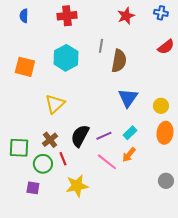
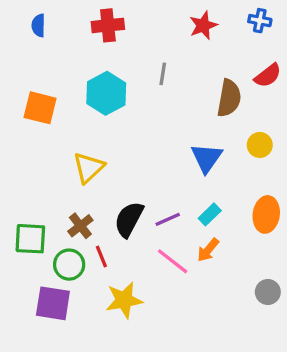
brown semicircle: (119, 61) -> (229, 98), moved
yellow circle: (161, 106) -> (260, 145), moved
purple square: (33, 188) -> (53, 303), size x1.6

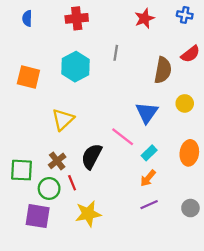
purple line: (168, 219) -> (149, 205), moved
pink line: (173, 261) -> (123, 137), moved

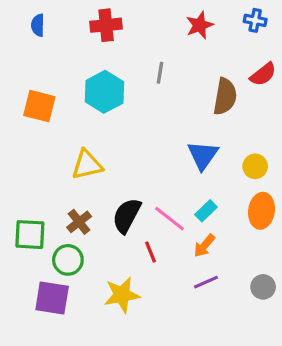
yellow circle: (185, 103) -> (255, 166), moved
yellow triangle: (63, 120) -> (87, 165), turned 30
pink line: (123, 137) -> (169, 219), moved
red line: (72, 183) -> (150, 252), moved

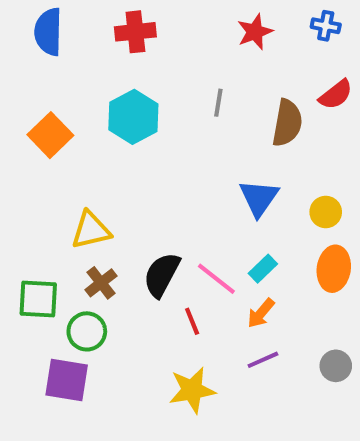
blue semicircle: (38, 25) -> (48, 32), size x1.6
gray line: (160, 73) -> (218, 103), moved
orange square: (39, 106) -> (50, 135), turned 32
yellow triangle: (87, 165) -> (91, 230), moved
yellow star: (122, 295) -> (192, 390), moved

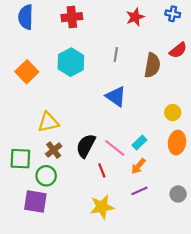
blue triangle: (259, 198) -> (116, 96), moved, turned -30

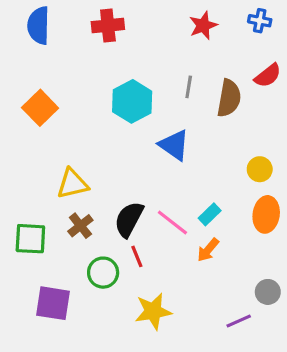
gray line: (116, 55) -> (189, 87), moved
cyan hexagon: (71, 62) -> (132, 101), moved
red line: (102, 170) -> (137, 256), moved
green circle: (46, 176) -> (103, 273), moved
purple line: (139, 191) -> (239, 321), moved

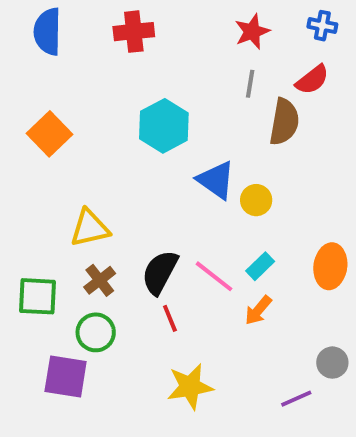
red semicircle: (268, 76) -> (312, 80), moved
gray line: (189, 87) -> (250, 84), moved
yellow circle: (260, 169) -> (256, 200), moved
green circle: (103, 273) -> (96, 332), moved

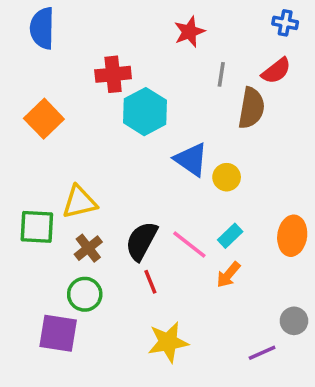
red cross: (134, 32) -> (113, 74), moved
red star: (252, 32) -> (189, 32), moved
green square: (38, 296) -> (37, 227), moved

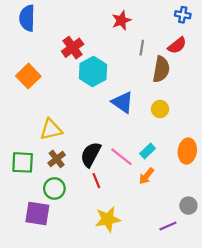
red cross: (113, 74) -> (73, 48), turned -30
yellow circle: (227, 177) -> (160, 109), moved
green square: (37, 227) -> (23, 162), moved

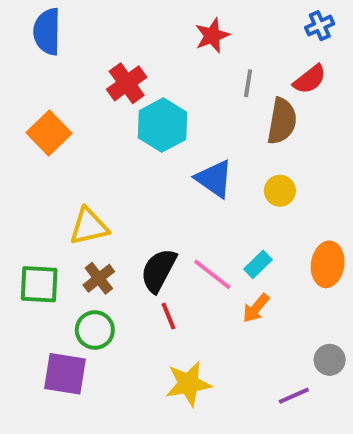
blue cross: (183, 15) -> (320, 26), turned -35

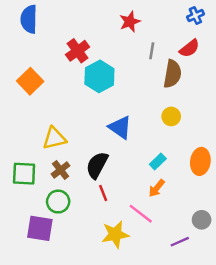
blue triangle: (214, 179) -> (120, 127), moved
pink line: (212, 274) -> (141, 214), moved

